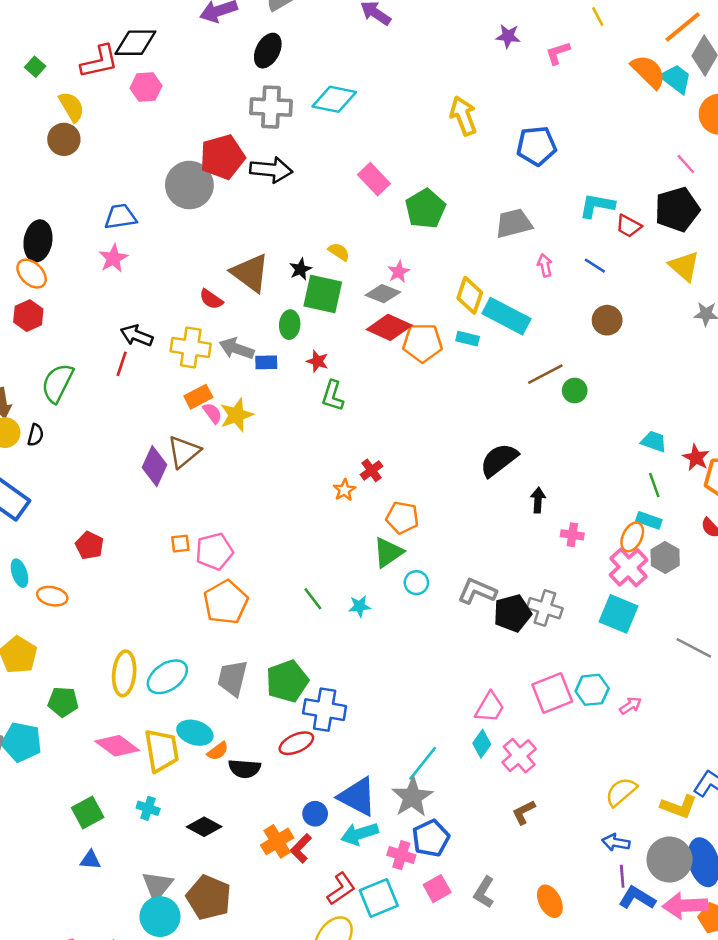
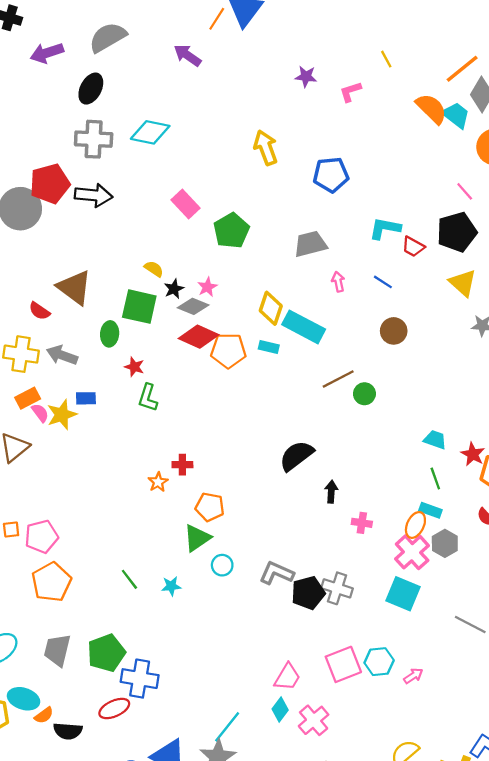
black star: (300, 269) -> (174, 289), moved
blue rectangle: (266, 362) -> (86, 398), moved
red cross: (372, 470) -> (182, 465), turned 36

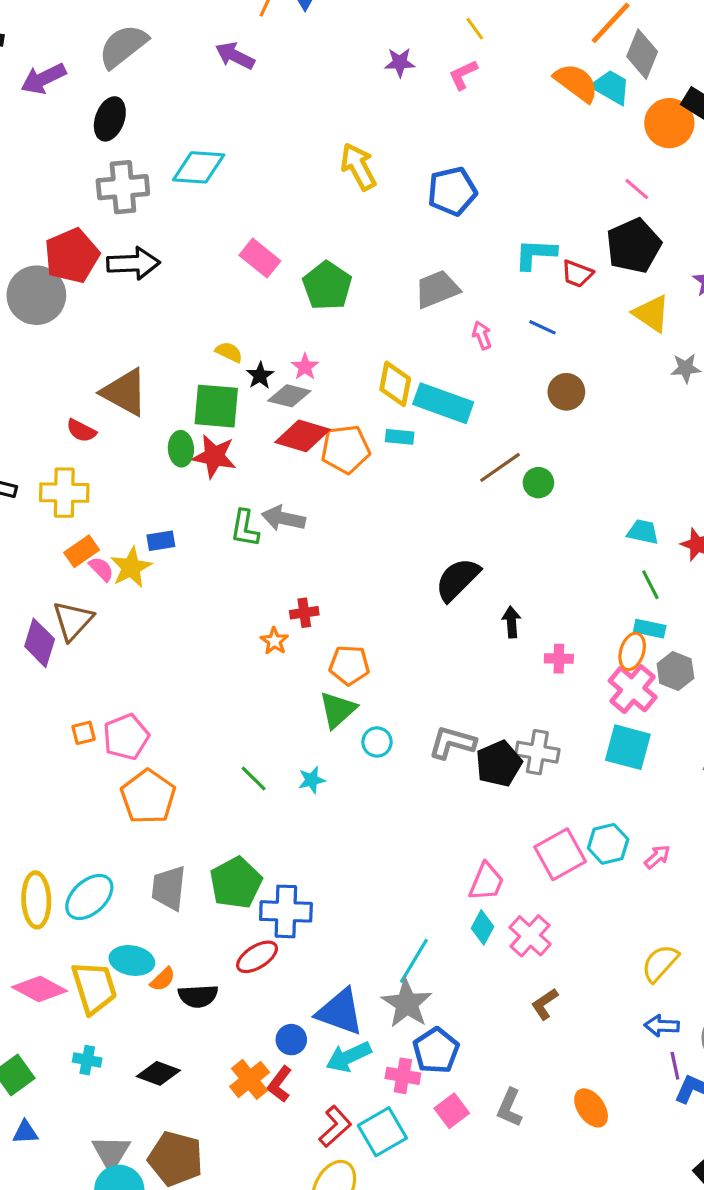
yellow line: (386, 59) -> (475, 29), moved
gray arrow: (62, 355) -> (283, 518), moved
red star: (134, 367) -> (214, 456), moved, size x1.6

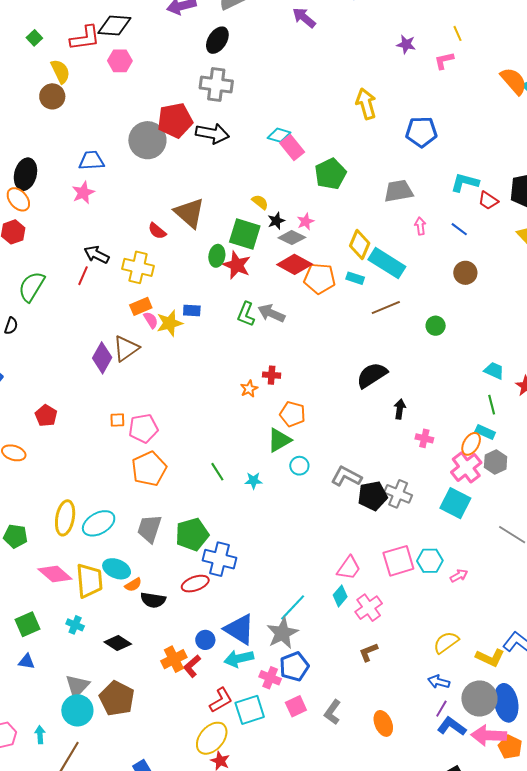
cyan diamond: (199, 167) -> (279, 135), moved, size x0.7
brown line: (500, 467) -> (386, 307), moved
purple line: (675, 1066) -> (441, 709), turned 30

